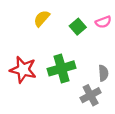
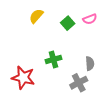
green cross: (61, 68) -> (53, 59), size x0.7
red star: (23, 70) -> (23, 78), moved

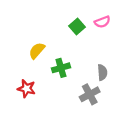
yellow semicircle: (36, 16) -> (37, 51), moved
red star: (23, 78) -> (26, 89), size x0.7

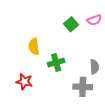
yellow semicircle: (37, 51) -> (34, 47), turned -49
gray cross: (90, 94) -> (83, 87), turned 30

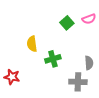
red star: (24, 82) -> (12, 77), moved

